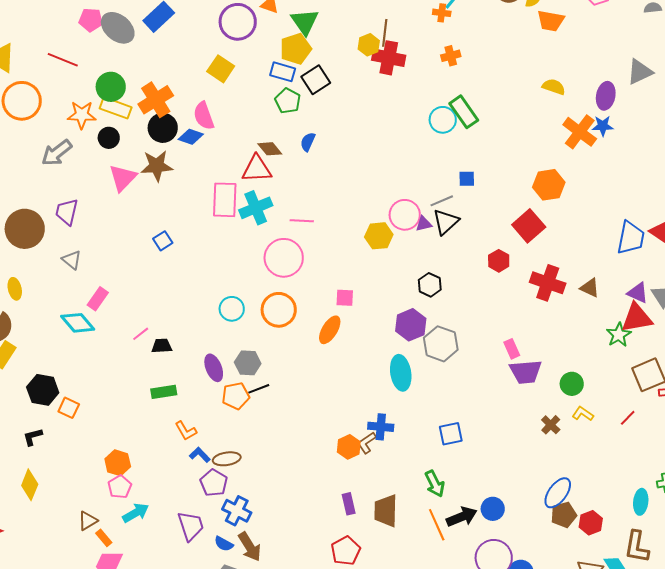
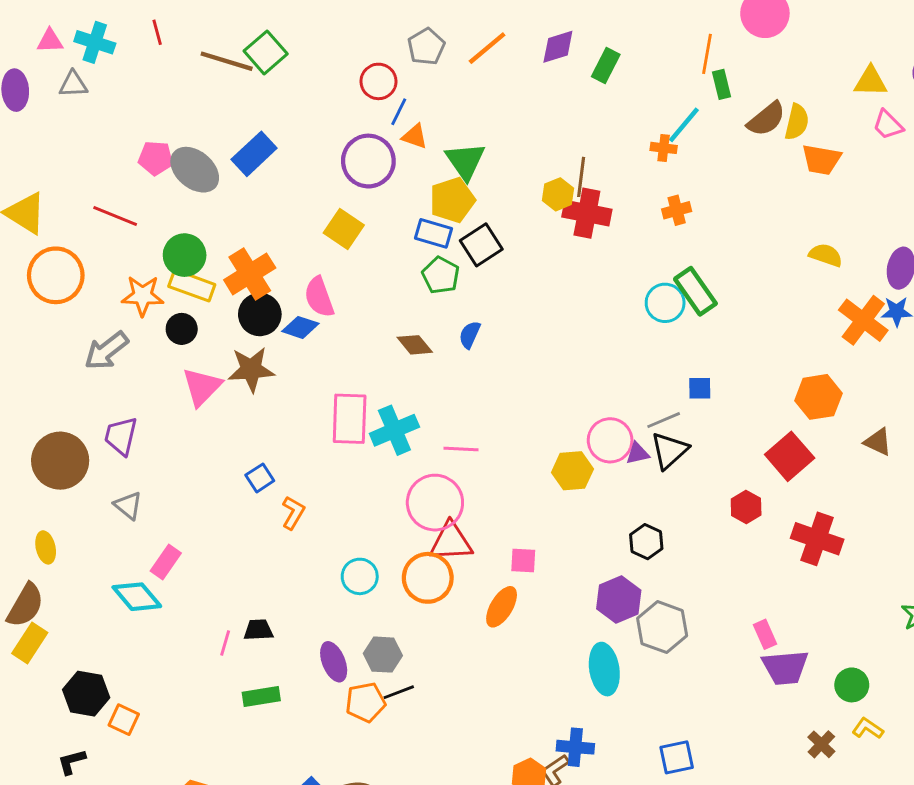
red triangle: (257, 169) -> (451, 542), moved
brown triangle: (590, 288) -> (878, 442), moved
pink line: (141, 334) -> (225, 643), moved, turned -36
orange L-shape: (186, 431) -> (293, 513), moved, turned -120

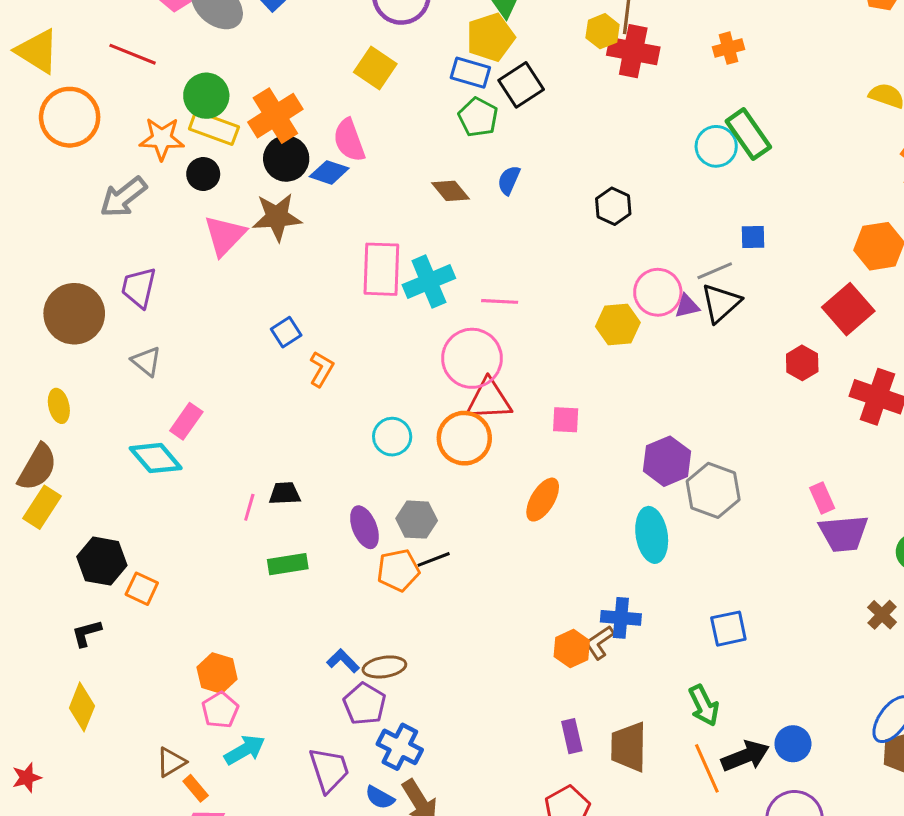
black hexagon: (646, 542) -> (613, 206), moved
orange ellipse: (502, 607) -> (543, 500), moved

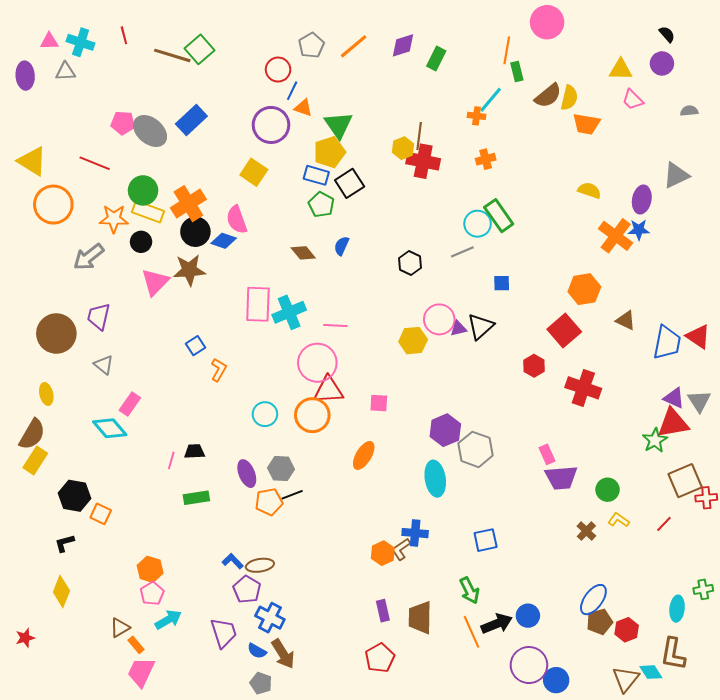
gray line: (715, 271) -> (462, 252), moved

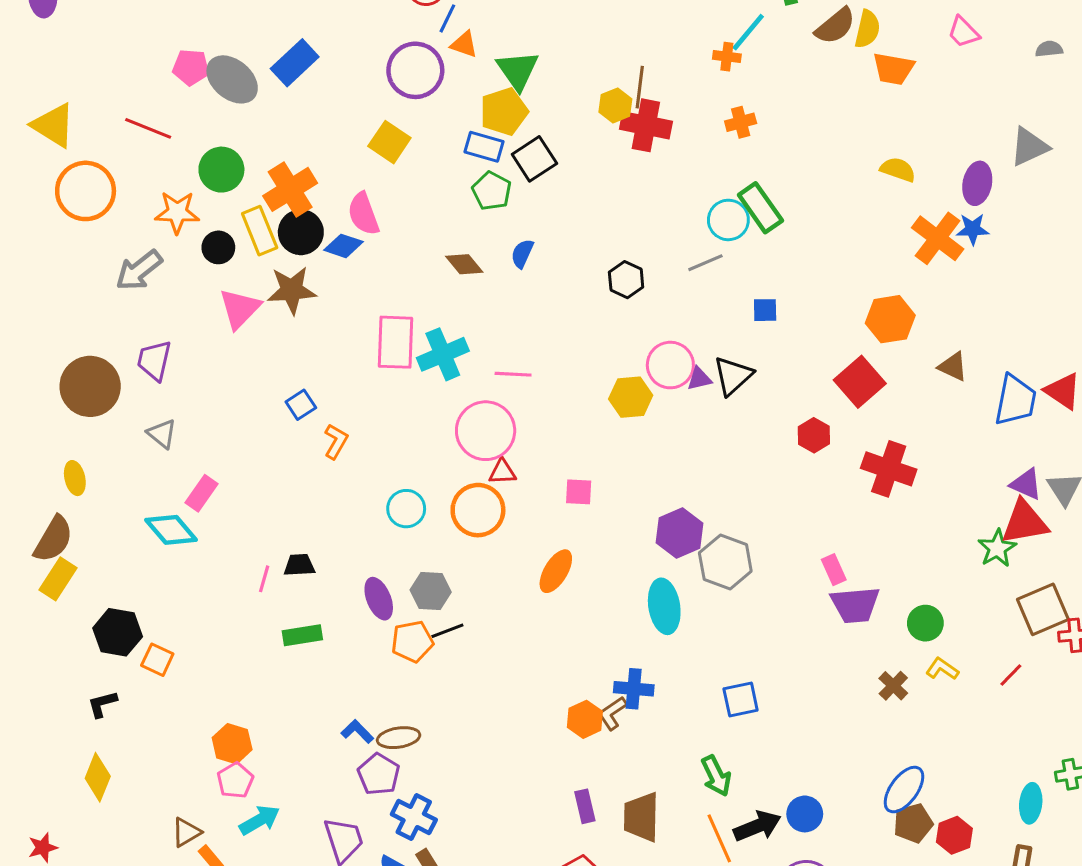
yellow rectangle: (148, 212) -> (260, 231), moved, turned 48
red triangle: (328, 390) -> (502, 472), size x0.6

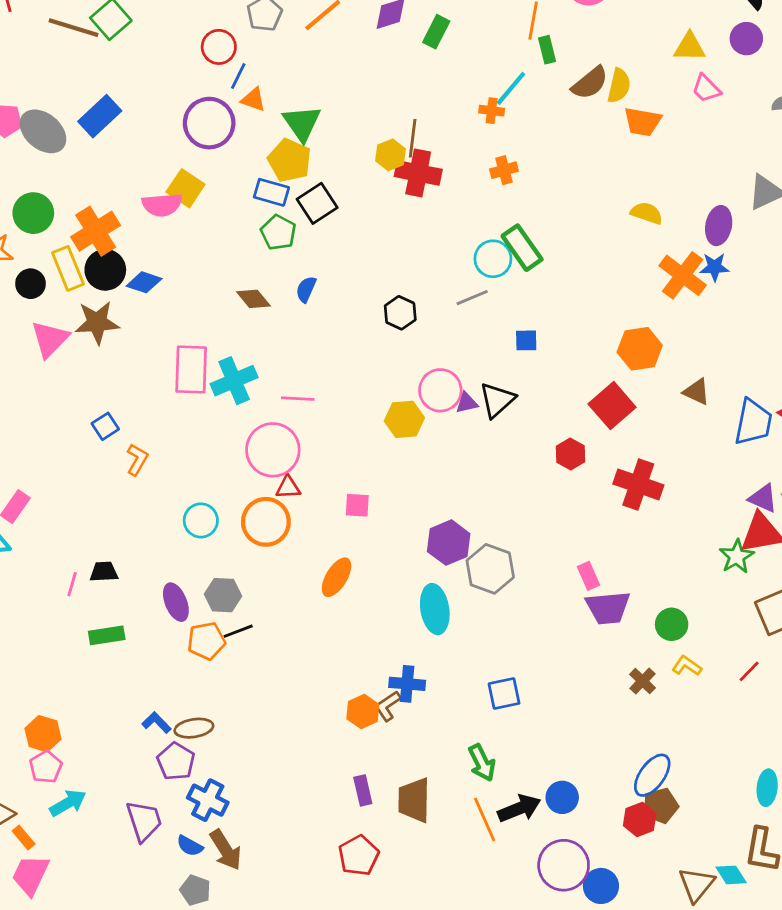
yellow pentagon: (504, 112) -> (289, 160), turned -30
pink semicircle: (363, 214) -> (162, 205), moved, turned -75
red hexagon: (954, 835) -> (640, 820), moved

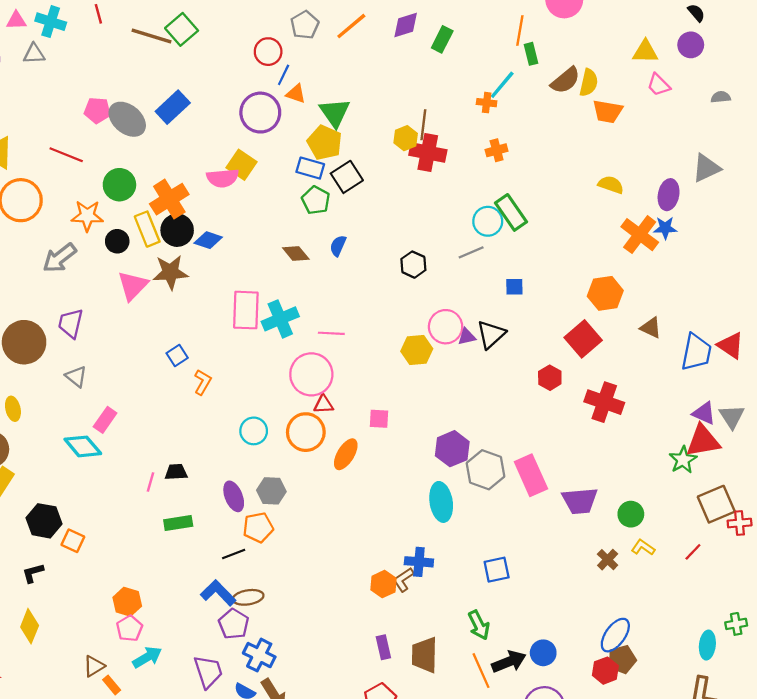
pink rectangle: (588, 576) -> (531, 475), moved, size x1.8
orange ellipse: (337, 577) -> (346, 454), moved
black line: (238, 631) -> (234, 554), moved
blue L-shape: (157, 723) -> (218, 593), size x1.5

